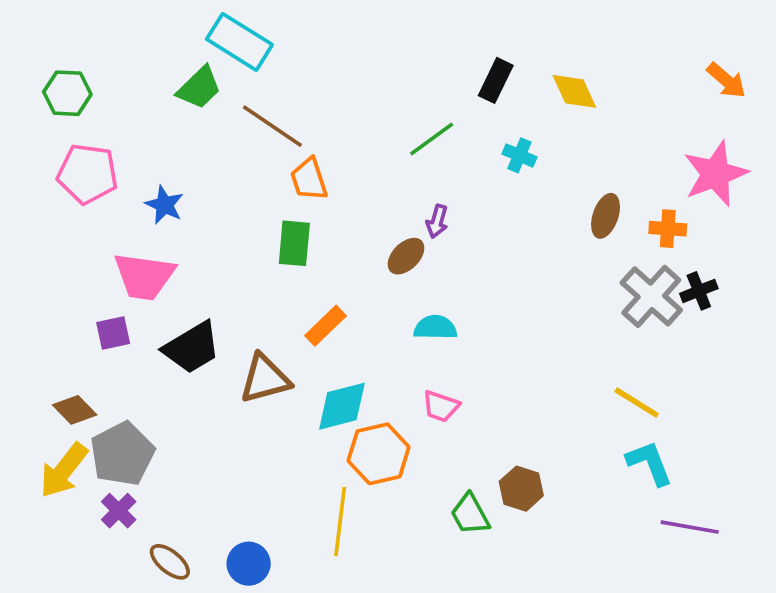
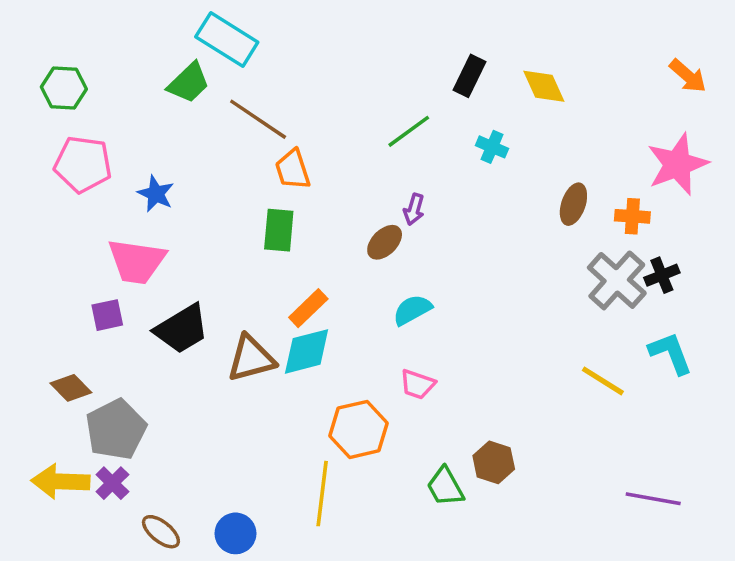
cyan semicircle: (435, 328) -> (412, 310), turned -30
cyan diamond: (342, 406) -> (307, 351), moved
cyan L-shape: (649, 463) -> (670, 353), moved
yellow arrow: (64, 470) -> (60, 481), moved, turned 54

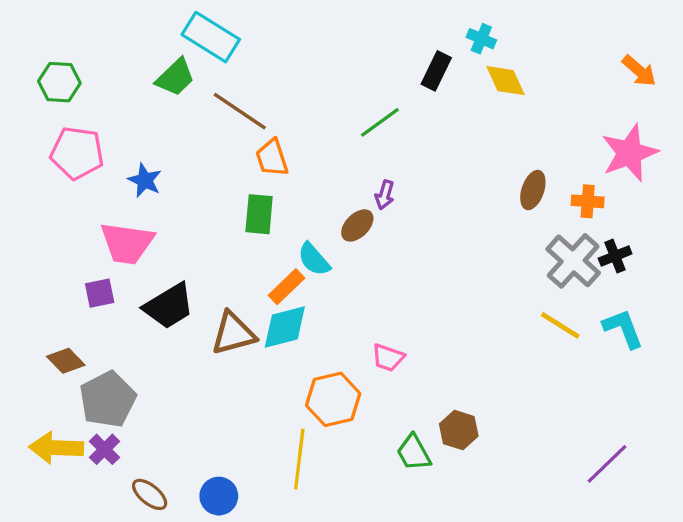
cyan cross: (492, 147) -> (481, 39), moved
cyan semicircle: (412, 310) -> (314, 259), moved, turned -102
yellow line: (603, 381) -> (560, 325), moved
purple line: (653, 499) -> (607, 464), turned -54

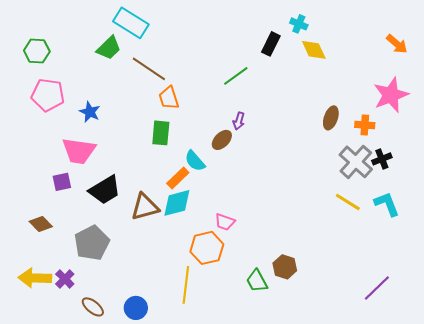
pink trapezoid: (388, 358) -> (225, 222), moved
gray pentagon: (108, 399) -> (92, 243), moved

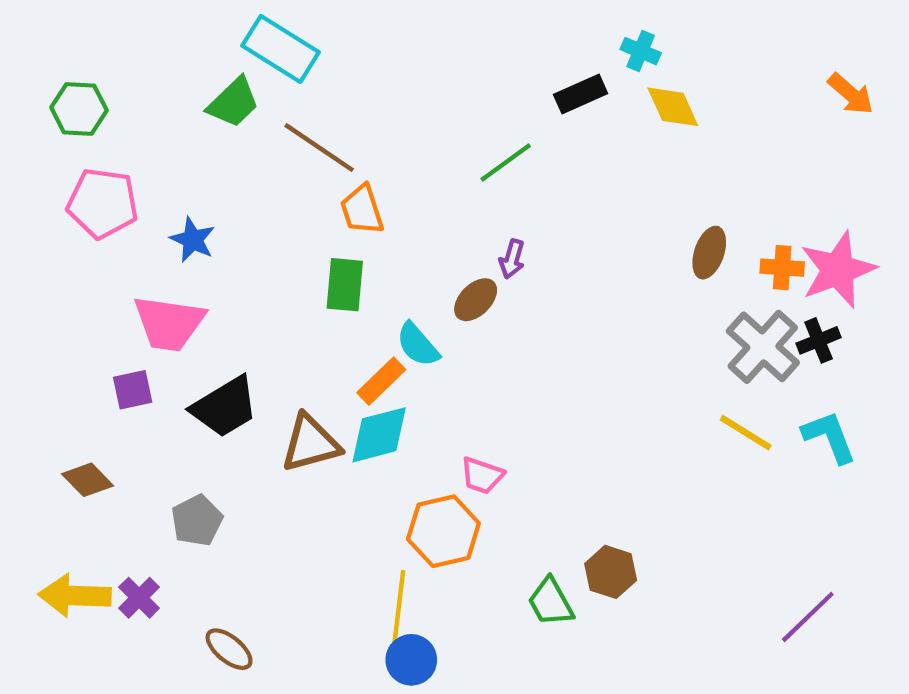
black rectangle: (271, 44) -> (581, 94), turned 40
pink star: (391, 95) -> (838, 270), moved
gray pentagon: (92, 243) -> (197, 521), size x0.7
brown ellipse: (93, 307) -> (229, 649), moved
blue circle: (136, 308) -> (411, 660), moved

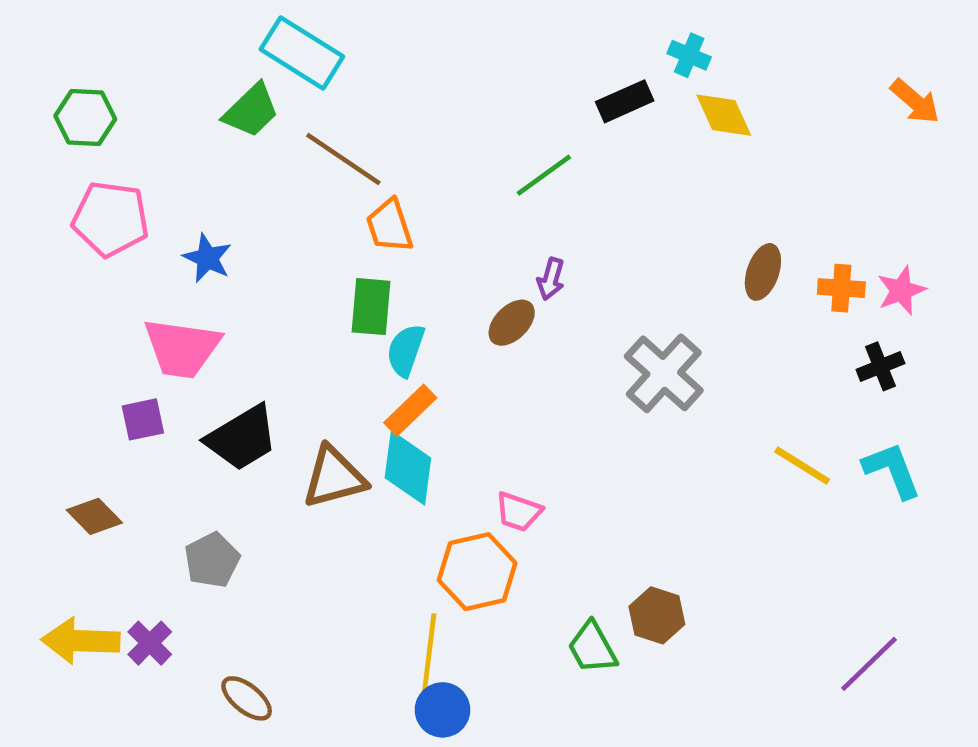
pink star: (838, 270) -> (901, 290), size x0.6
cyan semicircle: (418, 345) -> (406, 350), moved, turned 60
gray cross: (763, 347) -> (664, 373), moved
cyan diamond: (379, 435) -> (408, 468), turned -68

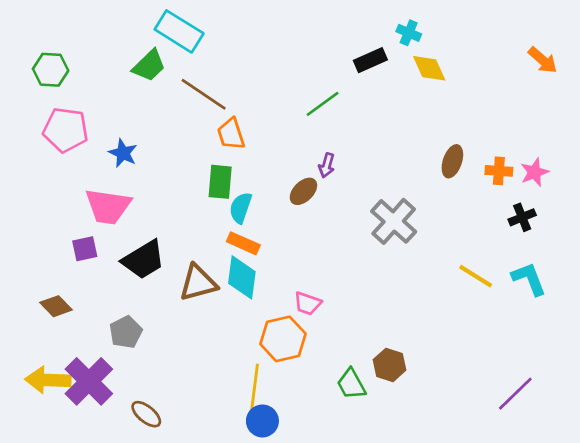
orange rectangle: (410, 410) -> (243, 243), turned 68
purple cross: (150, 643) -> (89, 381), size x1.8

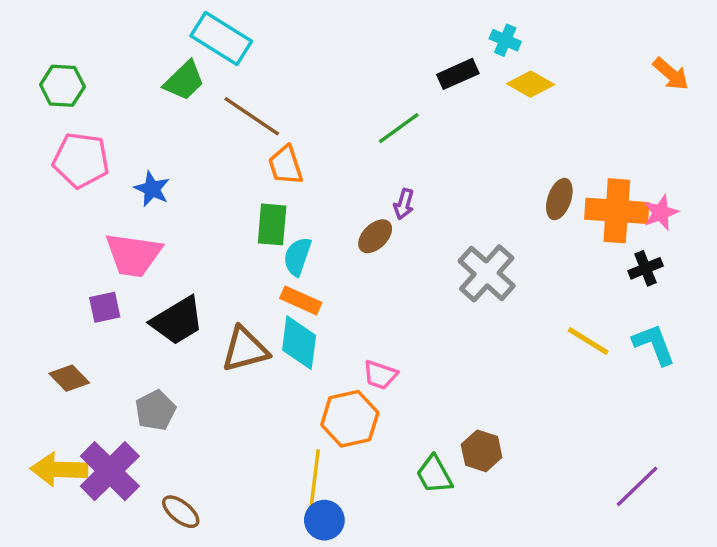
yellow diamond: (429, 68) -> (531, 84), turned -36
orange cross: (499, 171) -> (617, 211), size x1.8

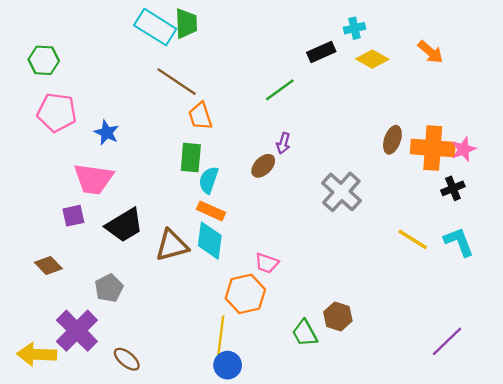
cyan cross: (505, 40) -> (354, 28), turned -36
orange arrow: (671, 74) -> (430, 52), moved
green trapezoid: (184, 81) -> (186, 23), moved, turned -48
yellow arrow: (59, 469) -> (37, 354), moved

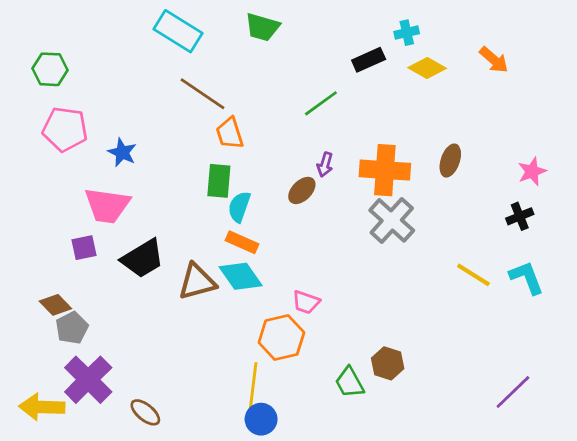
green trapezoid: (186, 23) -> (262, 27), moved, turned 108
orange cross: (433, 148) -> (385, 170), moved
cyan diamond: (210, 241) -> (241, 276), turned -42
gray pentagon: (109, 288) -> (72, 328), moved

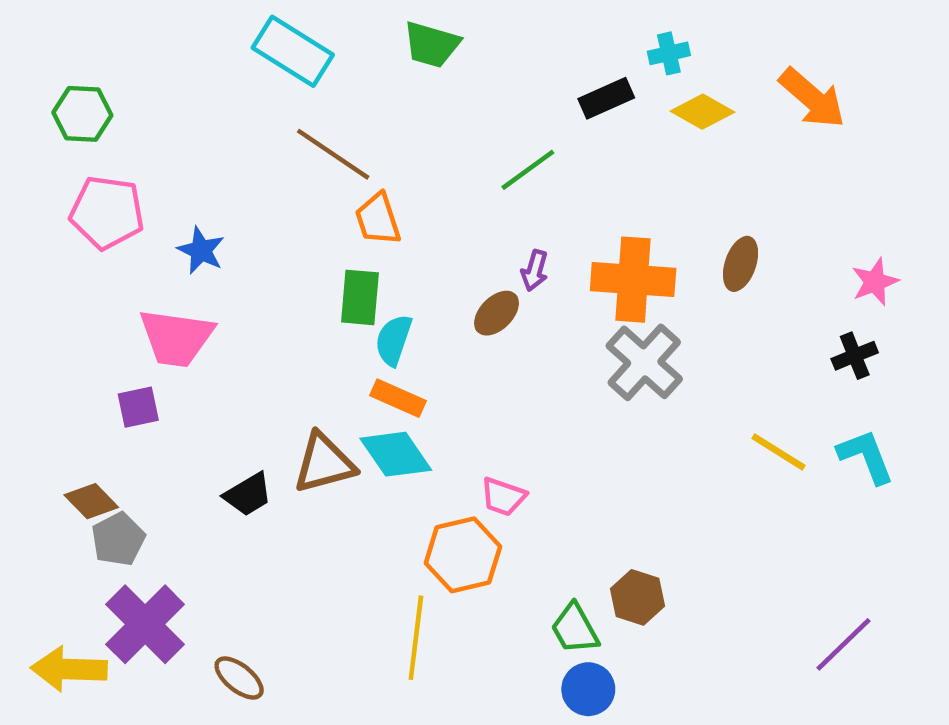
orange arrow: (494, 60) -> (812, 98), size x1.4
black trapezoid: (143, 259) -> (248, 494), moved, size x0.7
blue circle: (261, 419) -> (588, 689), moved

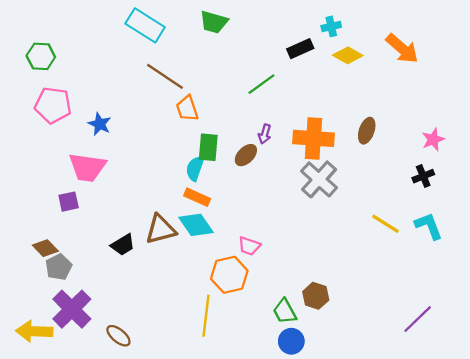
green rectangle: (360, 297) -> (208, 147), moved

